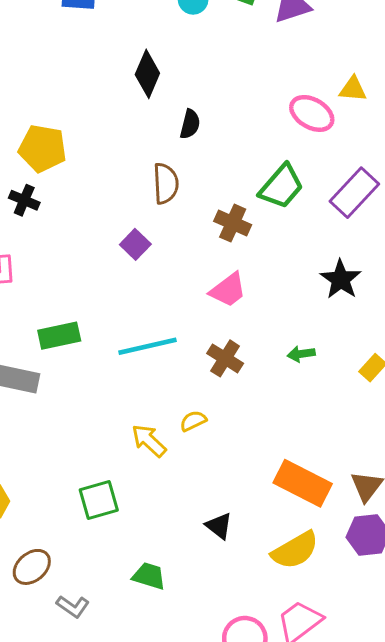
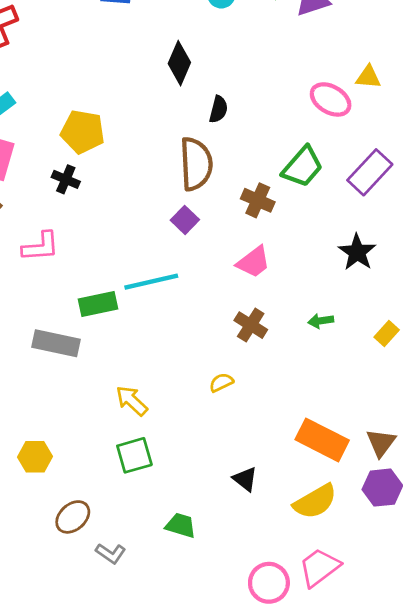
brown semicircle: (166, 183) -> (196, 164), size x1.4
purple square: (135, 244) -> (185, 220), moved
cyan line: (147, 346) -> (151, 282), moved
yellow arrow: (149, 441) -> (132, 401), moved

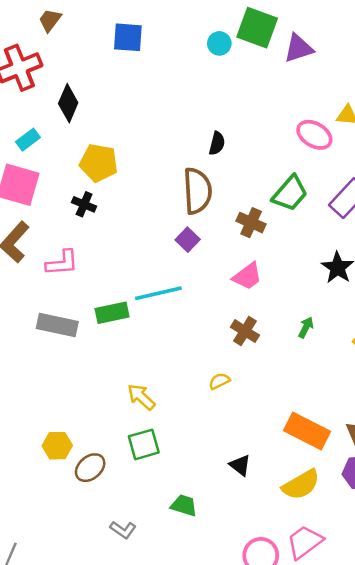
black diamond: (179, 63) -> (68, 103), moved
green arrow: (321, 321) -> (306, 327), turned 125
gray rectangle: (56, 343) -> (57, 325), moved
brown ellipse: (73, 517) -> (90, 468), moved

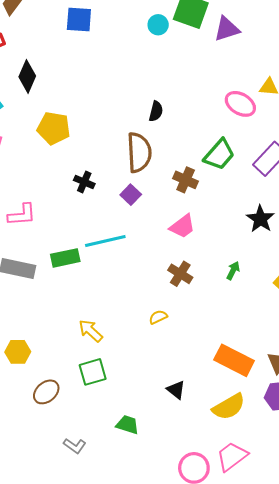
black cross: (84, 204) -> (84, 182), moved
yellow hexagon: (57, 446) -> (18, 352), moved

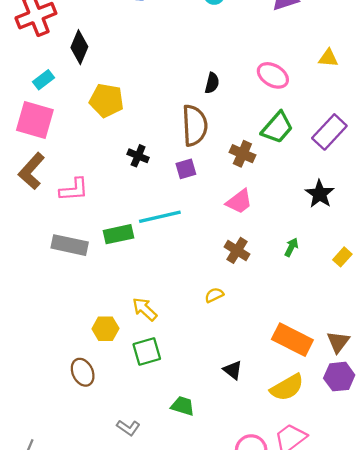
pink ellipse: (240, 104) -> (273, 75), moved
purple square: (131, 195) -> (186, 169), turned 30
yellow hexagon: (18, 352) -> (105, 329), moved
brown ellipse: (46, 392) -> (83, 372), moved, turned -75

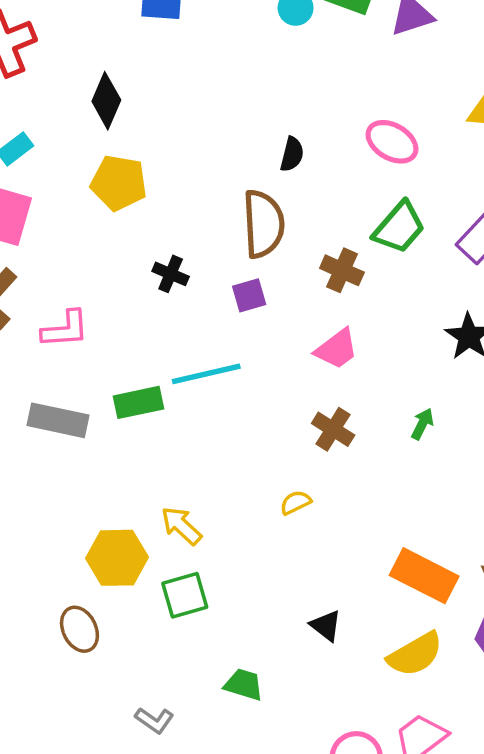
black diamond: (79, 47) -> (106, 101), moved
yellow hexagon: (105, 329) -> (117, 558), size x1.4

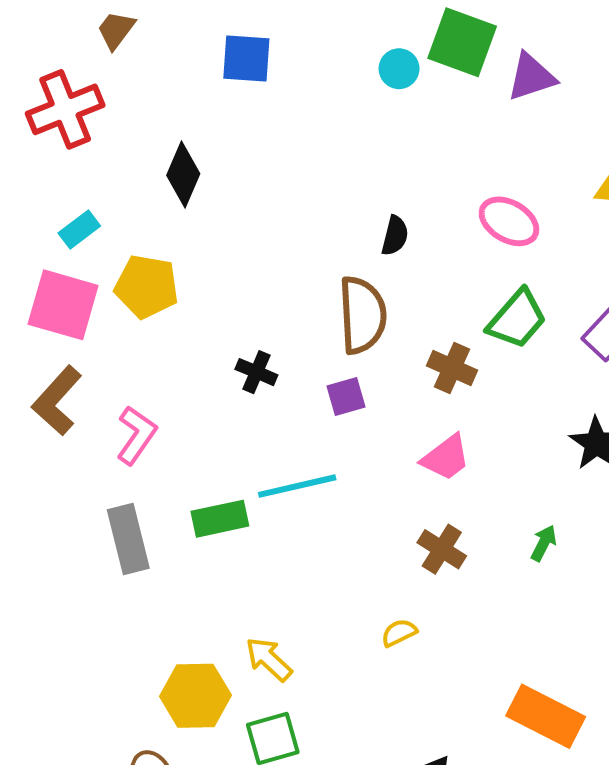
yellow pentagon: (119, 183) -> (147, 287), moved
pink L-shape: (65, 329) -> (136, 435), turned -51
gray rectangle: (58, 420) -> (128, 539), turned 64

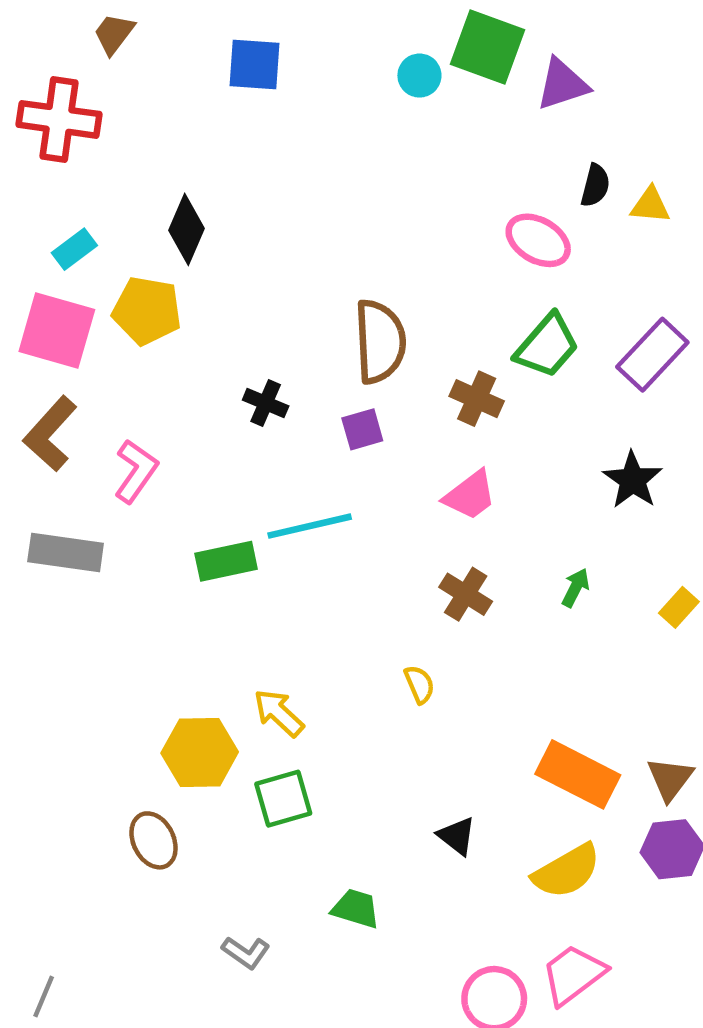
red cross: (65, 109) -> (59, 119), turned 30
black diamond: (183, 175) -> (186, 229), moved
black semicircle: (395, 236) -> (595, 185), moved
gray rectangle: (128, 539) -> (66, 552), moved, turned -68
yellow semicircle: (399, 633) -> (419, 684), turned 93

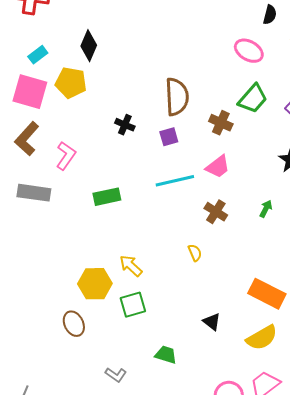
black semicircle: (595, 185) -> (270, 15), moved
cyan line: (310, 526) -> (175, 181), moved

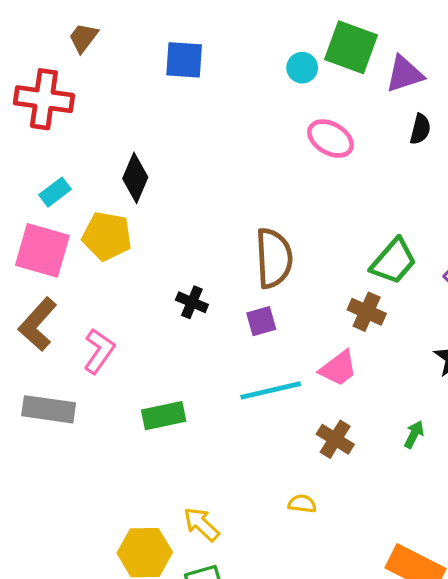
pink ellipse: (249, 51) -> (330, 139), moved
brown cross: (221, 123) -> (367, 312), moved
yellow semicircle: (195, 253) -> (302, 504), turned -60

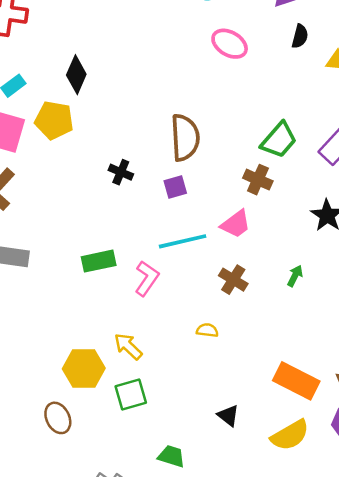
pink L-shape: (99, 351) -> (147, 278), moved

